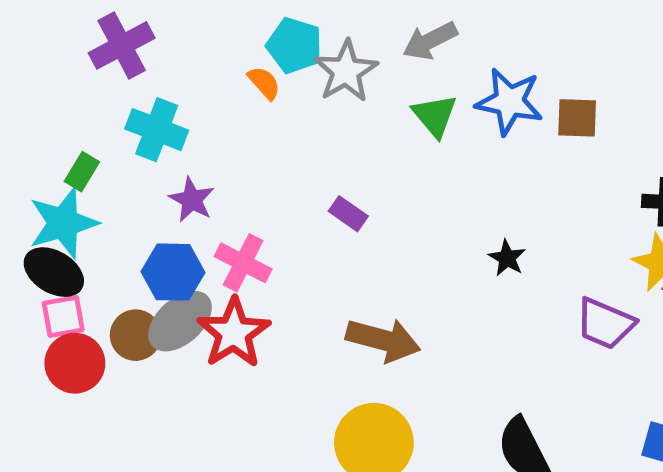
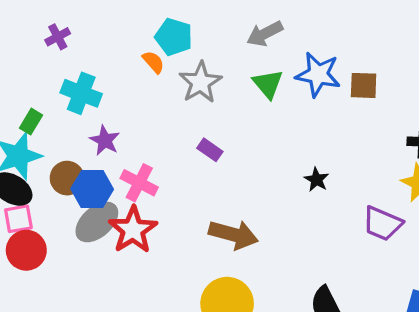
purple cross: (122, 45) -> (58, 37), size x0.6
gray star: (346, 71) -> (200, 82), moved
brown circle: (136, 335) -> (67, 178), moved

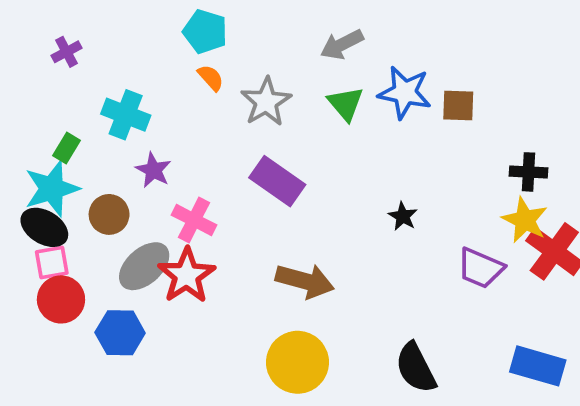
purple cross: (58, 37) -> (67, 52), moved
cyan pentagon: (174, 37) -> (205, 32), moved
purple rectangle: (210, 150) -> (277, 181), size x1.8
blue hexagon: (92, 189) -> (120, 333), moved

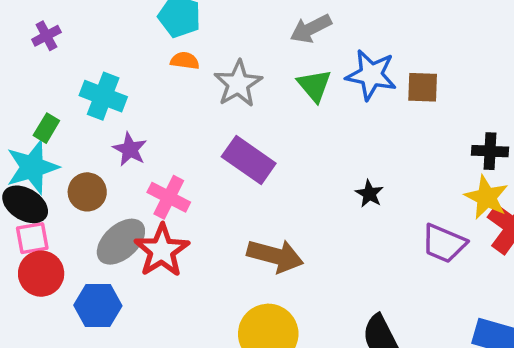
orange semicircle: (211, 78) -> (185, 61), turned -40

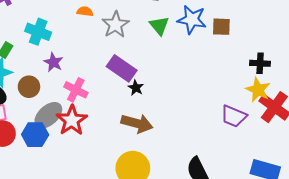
black star: (369, 194) -> (136, 88), moved
blue hexagon: (98, 306) -> (35, 135), moved

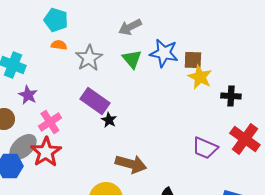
pink cross: (76, 90) -> (50, 122), turned 30
yellow star: (258, 90) -> (200, 77), moved
brown arrow: (137, 123) -> (131, 164), moved

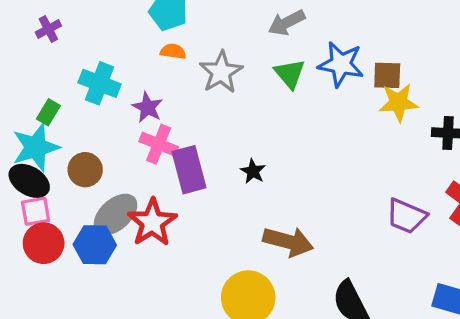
yellow star: (200, 77) -> (398, 103), turned -30
purple star: (28, 95) -> (147, 107), moved
purple rectangle: (95, 101) -> (189, 170), moved, turned 40
pink cross: (50, 122) -> (159, 144), moved, turned -35

